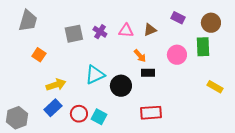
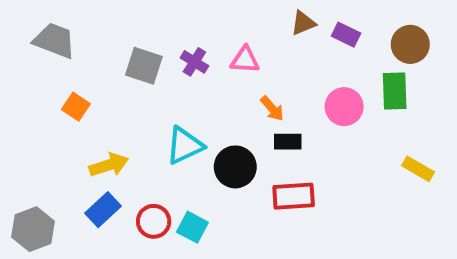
gray trapezoid: (28, 21) -> (54, 41), turned -85
brown triangle: (150, 30) -> (303, 23), moved
gray square: (74, 34) -> (144, 66), turned 30
red rectangle: (151, 113) -> (294, 196), moved

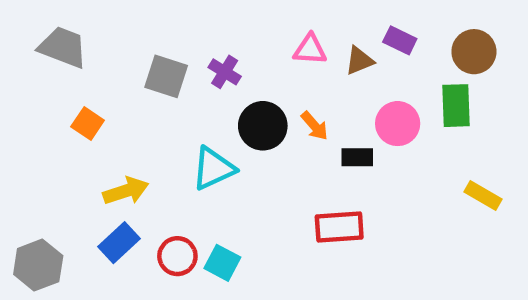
brown triangle: (303, 23) -> (359, 61), moved
pink triangle: (245, 60) -> (310, 49), moved
black rectangle: (288, 142) -> (357, 157), moved
black circle: (235, 167) -> (263, 126), moved

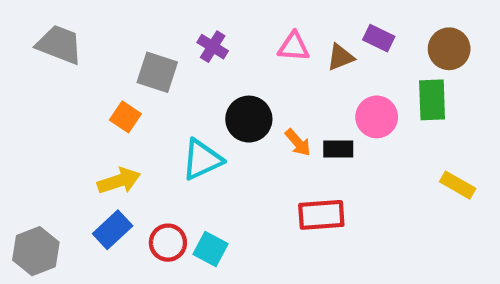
purple cross: (225, 72) -> (213, 47), moved
orange square: (88, 124) -> (125, 117), moved
orange arrow: (314, 126) -> (298, 142), moved

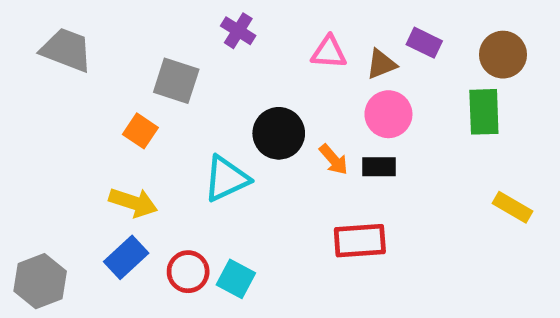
purple cross: (213, 47) -> (238, 31), moved
pink circle: (377, 117) -> (388, 114), moved
yellow arrow: (119, 181) -> (133, 202), turned 36

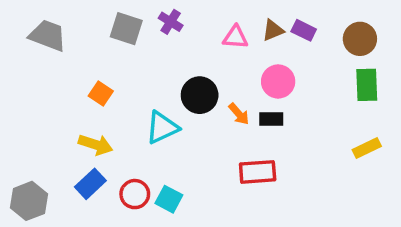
brown triangle: (381, 64) -> (273, 30), moved
gray square: (176, 81) -> (126, 29), moved
green rectangle: (484, 112) -> (367, 85), moved
yellow rectangle: (513, 207) -> (367, 148), turned -56

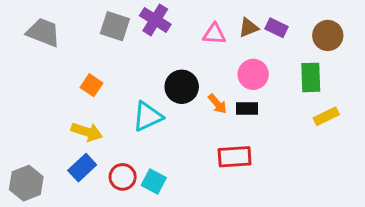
purple cross: (171, 22) -> (155, 20), size x1.4
green rectangle: (367, 85) -> (311, 77), moved
yellow rectangle: (367, 148) -> (326, 116), moved

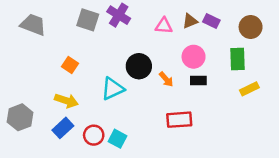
black rectangle: (247, 109) -> (198, 80), moved
gray hexagon: (26, 183) -> (20, 117), moved

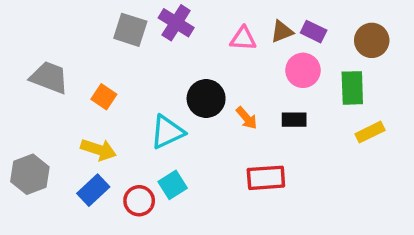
gray trapezoid: (33, 25) -> (49, 77), moved
pink circle: (194, 57) -> (303, 70), moved
cyan square: (117, 139) -> (173, 185), moved, turned 30

